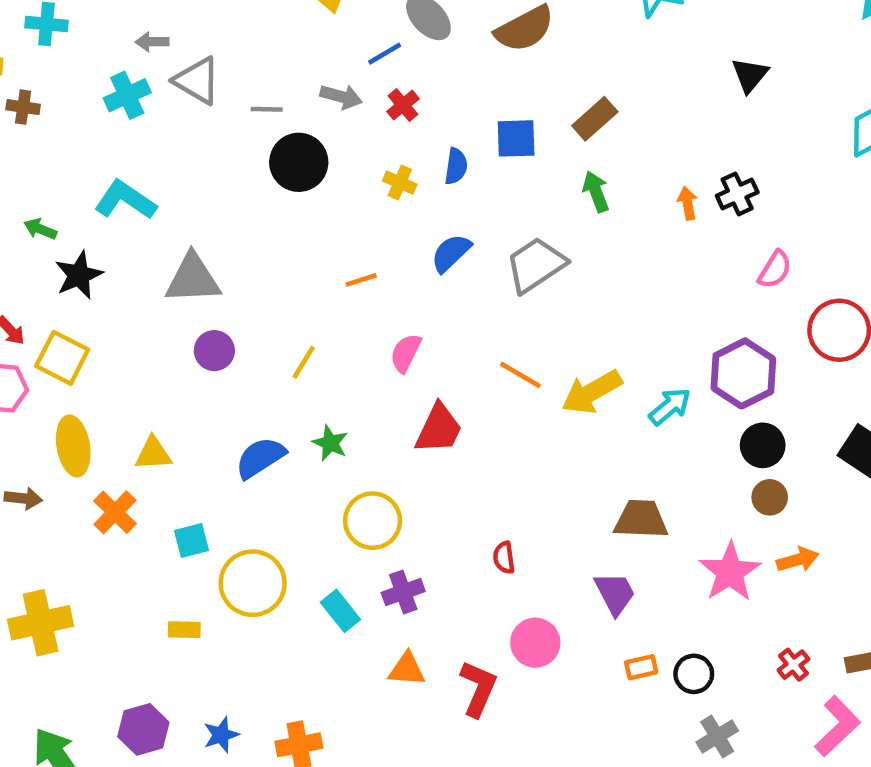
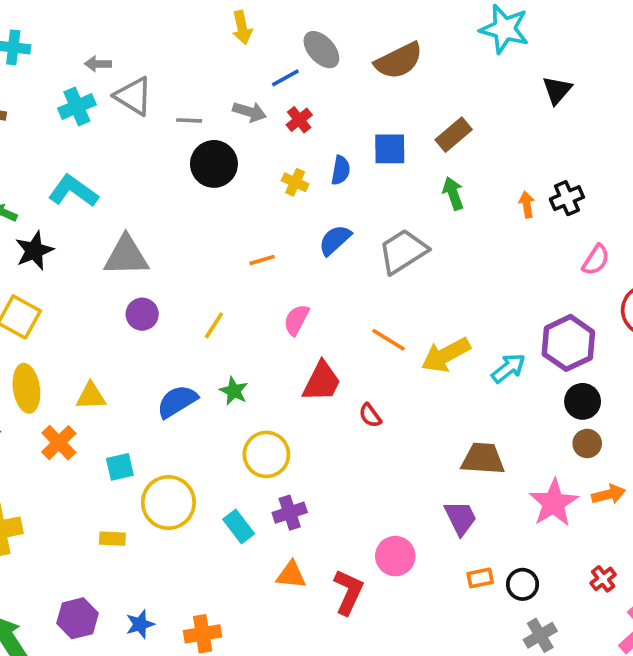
black triangle: (750, 75) -> (557, 90), moved
red semicircle: (504, 558) -> (370, 415), moved, turned -30

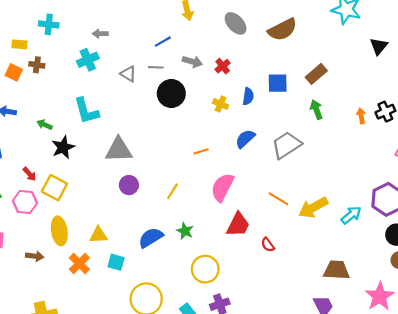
blue line: (285, 78) -> (163, 42), moved
gray triangle: (134, 96) -> (128, 74), moved, size x0.7
cyan L-shape: (73, 191) -> (86, 111), turned -140
pink semicircle: (296, 320) -> (222, 187), size x1.5
cyan square: (120, 467) -> (116, 262), moved, turned 30

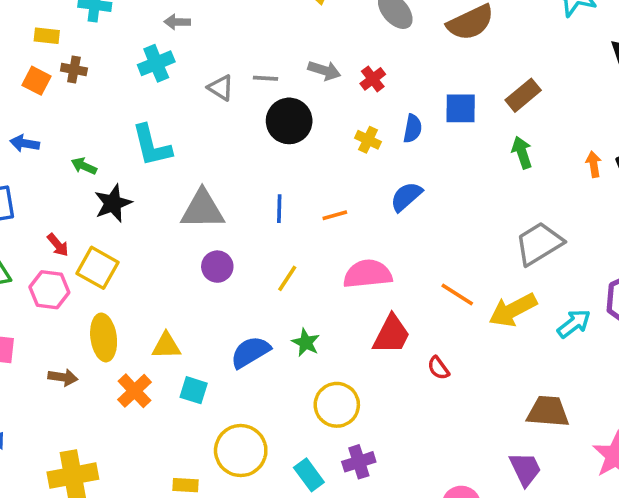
blue line: (163, 42) -> (279, 209), moved, turned -60
gray trapezoid: (287, 145) -> (539, 244), moved
pink semicircle: (222, 187) -> (368, 274), turned 56

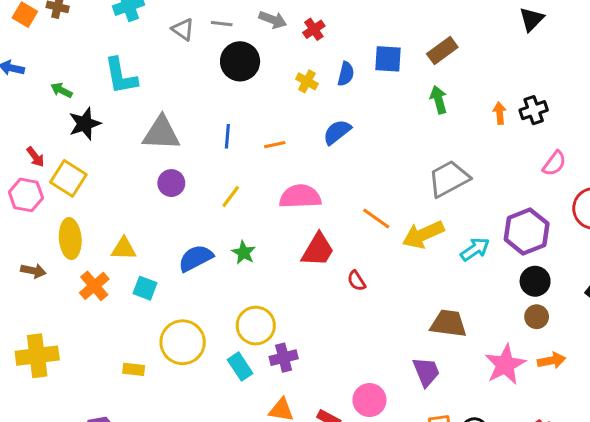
yellow circle: (337, 405) -> (256, 326), moved

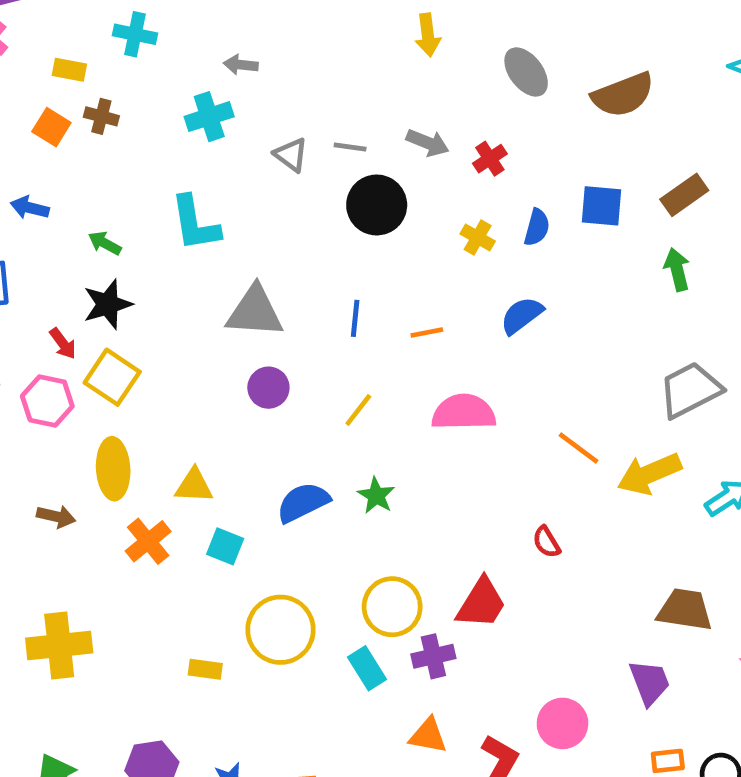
black star: (85, 124) -> (108, 304), moved
red trapezoid: (318, 250) -> (481, 603), moved

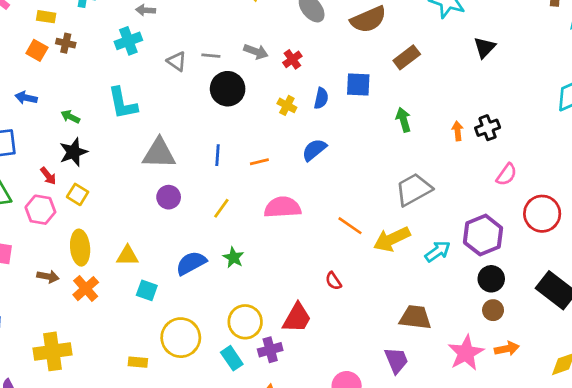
brown rectangle: (684, 195) -> (407, 57), moved
yellow square: (112, 377) -> (78, 194), size x0.7
orange cross: (148, 541) -> (86, 289), moved

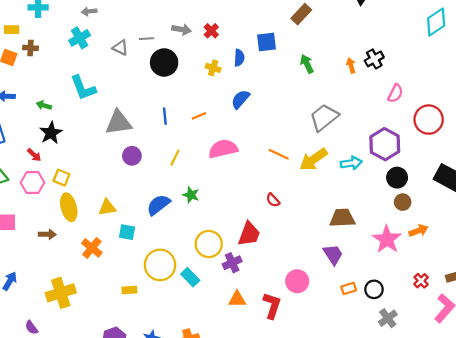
yellow square: (78, 194) -> (61, 178), moved
cyan arrow: (438, 251) -> (351, 163), turned 36
orange cross: (86, 289) -> (92, 248), moved
cyan rectangle: (232, 358) -> (190, 277), moved

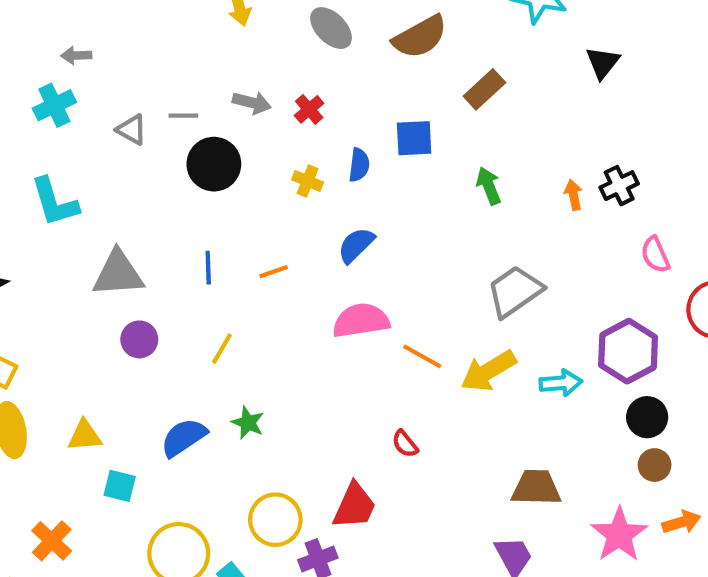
pink semicircle: (395, 93) -> (655, 255), turned 126
pink semicircle: (223, 149) -> (361, 320), moved
orange cross: (92, 248) -> (52, 541), moved

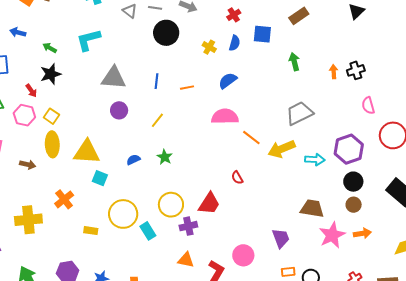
red cross: (309, 109) -> (234, 15), moved
cyan L-shape: (54, 202) -> (88, 40), turned 84
yellow triangle: (85, 436) -> (87, 152), size x1.6
blue semicircle: (184, 437) -> (133, 160), size x0.6
brown trapezoid: (536, 488) -> (312, 208), moved

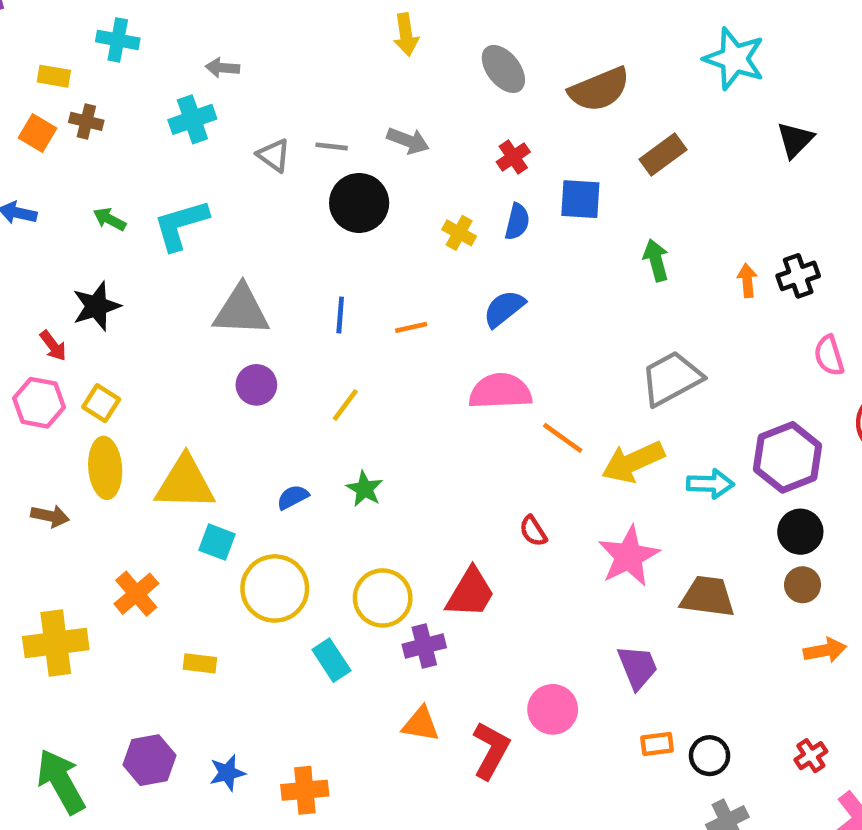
green arrow: (50, 48) -> (110, 219), moved
yellow circle: (123, 214) -> (275, 588), moved
pink star: (332, 235) -> (629, 556), moved

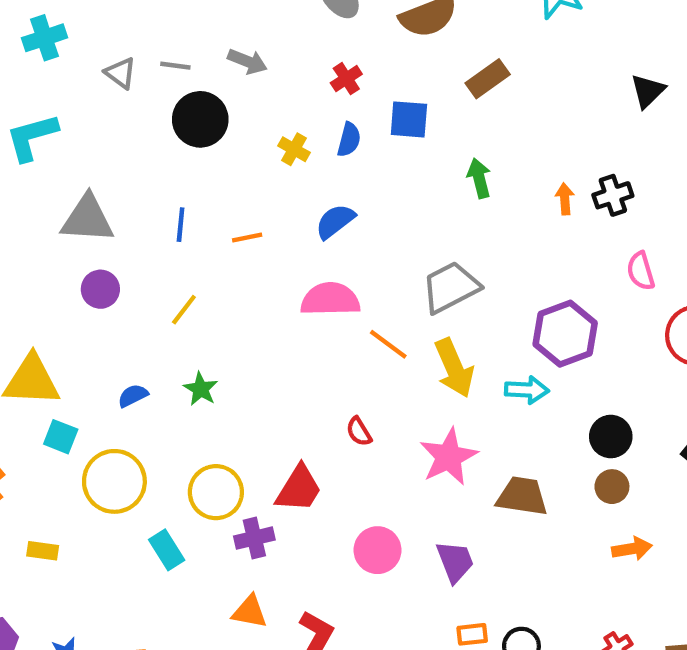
black triangle: (795, 140) -> (648, 91), moved
gray trapezoid: (671, 378) -> (451, 287), moved
purple hexagon: (788, 457) -> (565, 334), moved
yellow arrow: (633, 462) -> (454, 368), turned -90
pink circle: (553, 709) -> (377, 550), moved

